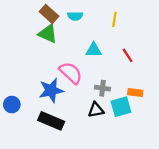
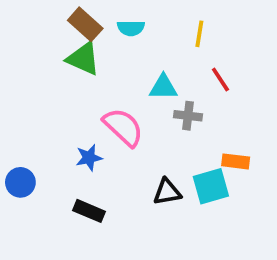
red line: (128, 55) -> (220, 80), moved
gray cross: (102, 88) -> (188, 116), moved
blue star: (51, 90) -> (89, 158), size x0.6
black rectangle: (51, 121) -> (89, 211), size x0.7

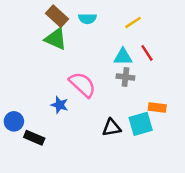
yellow line: (199, 34) -> (133, 22), turned 48
cyan triangle: (163, 87) -> (123, 57), moved
blue star: (89, 158) -> (60, 105), turned 30
black rectangle: (89, 211) -> (34, 138), moved

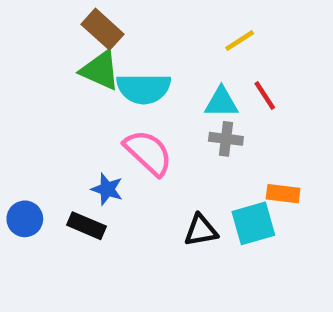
cyan semicircle: (87, 19) -> (144, 89), moved, size x1.6
black rectangle: (34, 138) -> (87, 226), moved

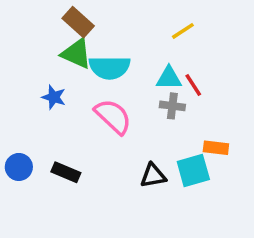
red line: (265, 95) -> (193, 85), moved
blue star: (107, 189) -> (54, 97), moved

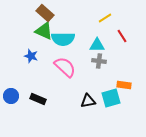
red line: (193, 85) -> (122, 36), moved

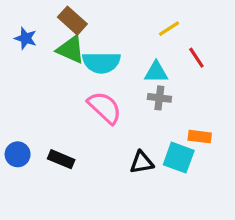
blue star: (31, 56) -> (26, 38), moved
cyan square: (111, 98) -> (179, 158), turned 36

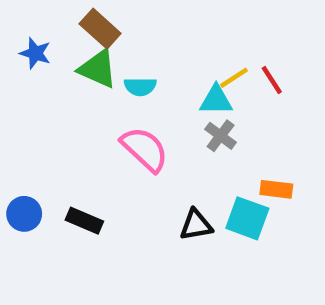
yellow line: (169, 29) -> (234, 78), moved
cyan semicircle: (101, 62) -> (140, 87), size x0.6
gray cross: (159, 98) -> (221, 136), turned 30

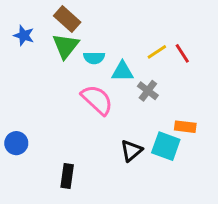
green triangle: (98, 69) -> (66, 46), turned 44
cyan triangle: (216, 100) -> (122, 71), moved
black rectangle: (84, 221) -> (67, 176), moved, turned 75
black triangle: (196, 225) -> (131, 151), turned -30

